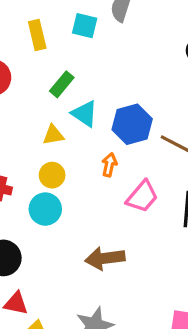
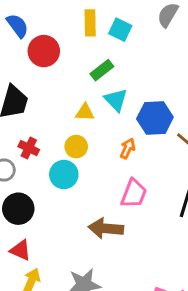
cyan square: (85, 26) -> (120, 30), moved
pink trapezoid: (142, 197) -> (134, 194), moved, turned -32

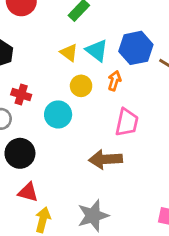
cyan triangle: (116, 100) -> (97, 50), moved
yellow triangle: (85, 112) -> (69, 53), turned 42
yellow circle: (76, 147) -> (81, 86), moved

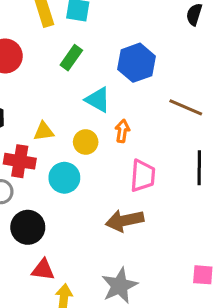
blue hexagon: (136, 48) -> (136, 63), moved
yellow triangle: (69, 53) -> (44, 131), moved, turned -36
red cross: (21, 95) -> (20, 161), size x1.4

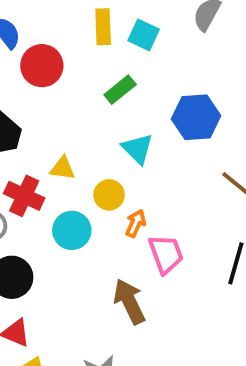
orange arrow: (122, 131) -> (136, 223), moved
pink trapezoid: (143, 176) -> (166, 254), turned -40
brown arrow: (125, 221) -> (129, 301), turned 60

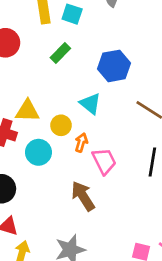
cyan triangle: (138, 149) -> (90, 104), moved
yellow triangle: (63, 168) -> (27, 111), size x1.4

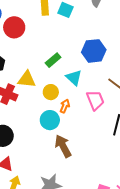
green rectangle: (60, 53) -> (53, 60), moved
cyan circle: (38, 152) -> (50, 120), moved
pink trapezoid: (104, 161) -> (95, 100), moved

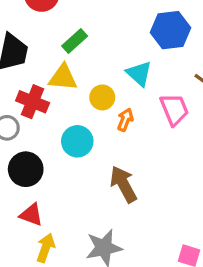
green rectangle: (53, 60) -> (75, 41), moved
cyan circle: (50, 120) -> (77, 141), moved

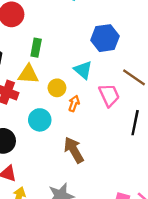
green rectangle: (75, 41) -> (36, 48), turned -36

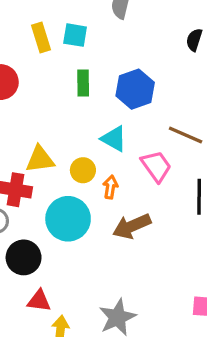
green rectangle: (36, 48) -> (83, 83), moved
cyan circle: (40, 120) -> (68, 219), size x1.4
brown arrow: (74, 150) -> (132, 226), moved, turned -72

